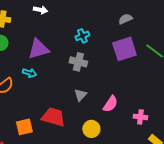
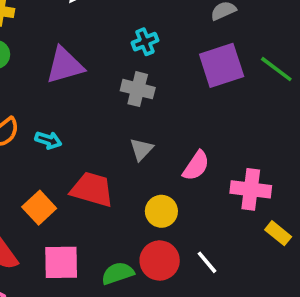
cyan arrow: (29, 73) -> (48, 140), moved
pink cross: (140, 117) -> (251, 189), size x1.5
orange square: (24, 127) -> (39, 208), turned -30

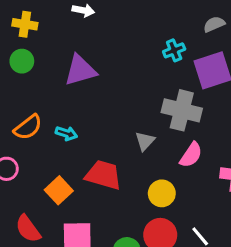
cyan cross: (145, 42) -> (174, 50), moved
gray cross: (138, 89) -> (182, 110), moved, size x1.4

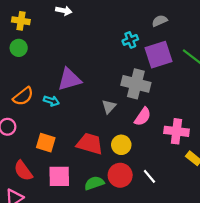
purple triangle: (80, 70) -> (69, 79), moved
red trapezoid: (103, 175) -> (90, 144), moved
orange square: (59, 190) -> (46, 143), turned -30

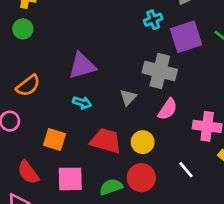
cyan arrow: (51, 101) -> (82, 103), moved
white line: (149, 176) -> (186, 170), moved

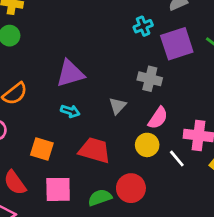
gray cross: (160, 71) -> (150, 79), size x0.7
yellow circle: (143, 142) -> (147, 145), moved
white line: (186, 170) -> (177, 158), moved

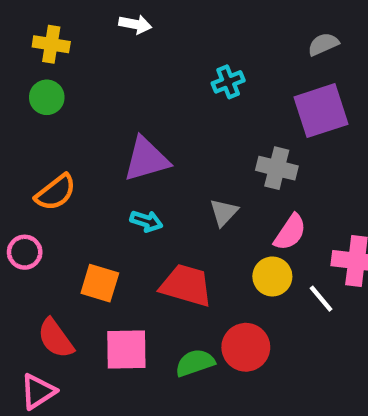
cyan cross: (143, 26) -> (228, 82), moved

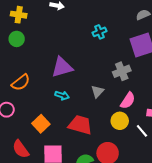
gray cross: (277, 168) -> (122, 71), turned -36
orange square: (100, 283) -> (41, 124), turned 30

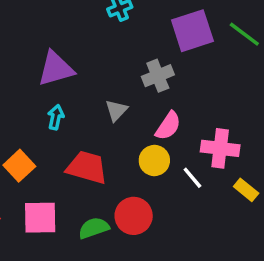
cyan arrow: (62, 96) -> (56, 117), turned -96

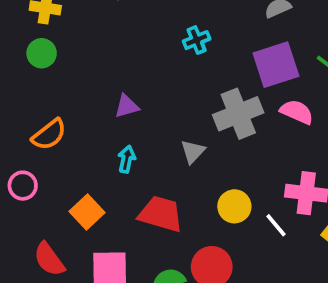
purple triangle: (56, 69) -> (127, 106), size x0.6
gray cross: (158, 76) -> (238, 114), size x1.4
pink semicircle: (168, 126) -> (297, 112), moved, turned -100

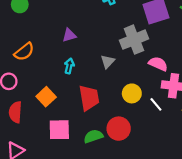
pink semicircle: (297, 112) -> (158, 64), moved
red trapezoid: (161, 214) -> (89, 98), turned 64
red semicircle: (49, 259) -> (15, 112), moved, turned 40

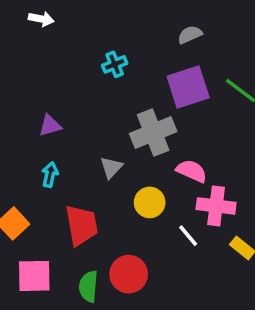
yellow circle: (132, 93) -> (150, 202), moved
green semicircle: (93, 136) -> (88, 286), turned -66

